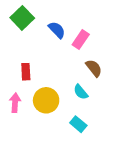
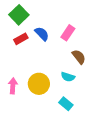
blue semicircle: (57, 30) -> (42, 34), moved
red rectangle: (26, 72) -> (21, 39), moved, turned 64
cyan semicircle: (81, 92) -> (68, 77), turned -32

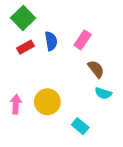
blue semicircle: (42, 34) -> (51, 41), turned 35
cyan semicircle: (68, 77) -> (103, 93), moved

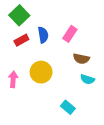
brown semicircle: (96, 69) -> (81, 59), turned 140
yellow circle: (47, 102) -> (41, 72), moved
pink arrow: (16, 104) -> (13, 79), moved

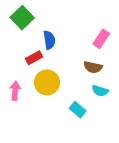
pink rectangle: (70, 34) -> (101, 39), moved
red rectangle: (21, 40) -> (34, 58), moved
cyan rectangle: (68, 107) -> (78, 110), moved

